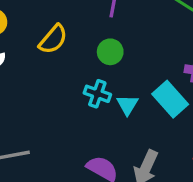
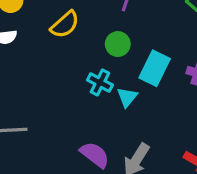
cyan rectangle: (170, 99) -> (155, 68), moved, turned 60

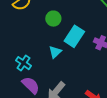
cyan cross: (100, 82) -> (23, 63), moved

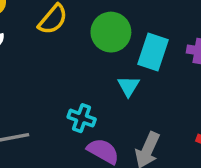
green circle: (53, 19) -> (111, 32), size x1.5

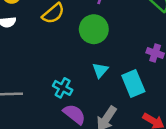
cyan rectangle: (153, 52) -> (133, 83), moved, turned -50

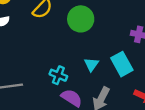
cyan triangle: (100, 70) -> (91, 64), moved

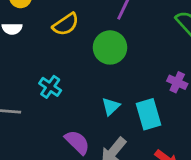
cyan cross: (58, 75) -> (50, 87), moved

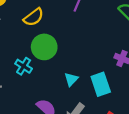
green circle: (110, 47) -> (44, 47), moved

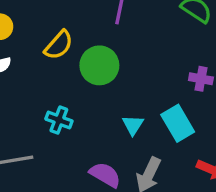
green circle: (44, 47) -> (99, 65), moved

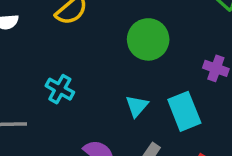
green circle: (99, 65) -> (148, 39), moved

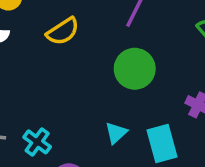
cyan cross: (60, 89) -> (37, 142), moved

